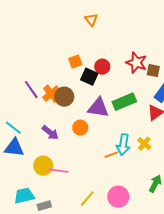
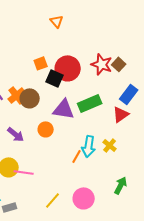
red circle: (102, 67) -> (68, 68), size x1.6
brown square: (153, 71) -> (119, 64), moved, turned 32
orange line: (111, 155) -> (77, 156), turned -40

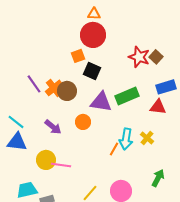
orange triangle: (57, 21) -> (94, 14), turned -48
red circle: (68, 68) -> (93, 35), moved
blue rectangle: (129, 94) -> (166, 87), turned 36
red triangle: (121, 114) -> (158, 107), turned 42

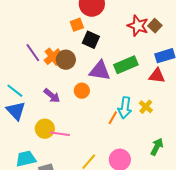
blue triangle: (17, 142) -> (16, 111), turned 40

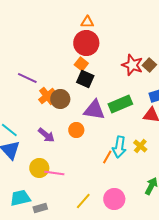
orange square: (77, 25) -> (81, 64), moved, turned -32
purple line: (33, 53) -> (27, 78), moved, turned -30

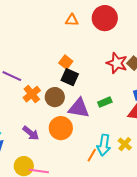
red circle: (86, 43) -> (105, 18), moved
brown circle: (60, 99) -> (55, 97), moved
green rectangle: (120, 104) -> (105, 102), size x0.6
orange circle: (76, 130) -> (61, 128), size x1.5

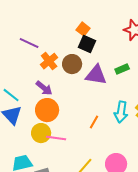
orange circle: (61, 128) -> (47, 110), moved
purple arrow: (31, 133) -> (44, 88), moved
orange line: (92, 155) -> (94, 122), moved

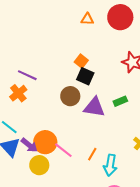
orange cross: (49, 61) -> (18, 93), moved
purple arrow: (44, 88) -> (29, 145), moved
cyan arrow: (121, 112) -> (110, 165), moved
pink line: (56, 138) -> (63, 150), moved, turned 30

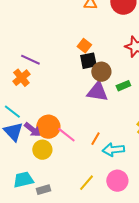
black square: (85, 76) -> (88, 61), turned -36
brown circle: (70, 96) -> (101, 72), moved
cyan arrow: (110, 165) -> (113, 150), turned 75

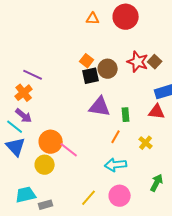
brown circle: (101, 72) -> (108, 69), moved
green rectangle: (123, 86) -> (126, 115), moved, turned -72
purple arrow: (32, 130) -> (24, 116), moved
orange line: (95, 139) -> (116, 137), moved

